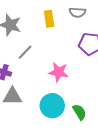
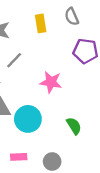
gray semicircle: (77, 12) -> (72, 17), turned 63
cyan circle: (52, 106) -> (28, 119), moved

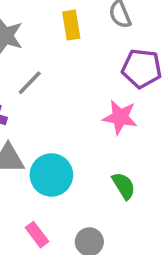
pink star: (51, 82) -> (120, 117), moved
pink rectangle: (19, 157) -> (37, 235), turned 56

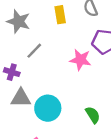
pink star: (120, 117) -> (80, 60), moved

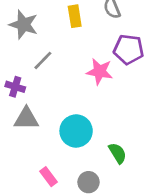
cyan circle: (48, 108) -> (76, 131), moved
green semicircle: (93, 115) -> (118, 153), moved

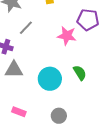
green semicircle: (118, 153) -> (80, 73), moved
pink rectangle: (48, 177) -> (19, 112), moved, turned -32

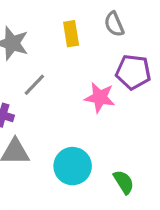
green semicircle: (80, 73) -> (124, 182), moved

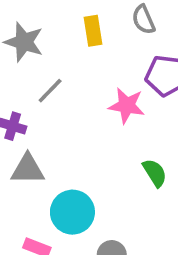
cyan circle: (73, 166) -> (72, 212), moved
green semicircle: (124, 182) -> (155, 173), moved

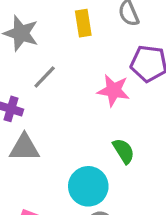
green semicircle: (155, 173) -> (124, 151), moved
cyan circle: (72, 212) -> (88, 186), moved

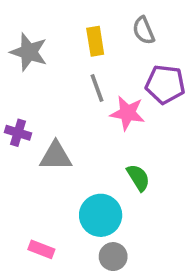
gray line: (45, 77) -> (97, 88), moved, turned -64
gray triangle: (24, 148) -> (56, 156), moved

